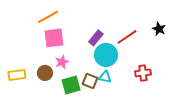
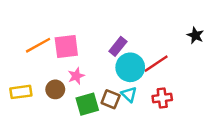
orange line: (48, 17) -> (38, 45), moved
red line: (127, 37) -> (156, 64), moved
red cross: (143, 73) -> (162, 98), moved
cyan triangle: (105, 77) -> (129, 94), turned 32

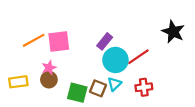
black star: (195, 35) -> (173, 32), size x1.5
pink star: (76, 76) -> (49, 68), moved
cyan triangle: (129, 94) -> (114, 84), turned 32
green square: (87, 104) -> (77, 93), turned 30

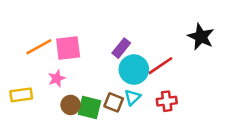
brown circle: (49, 80) -> (71, 105), moved

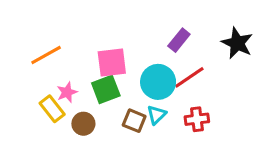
pink square: (68, 48) -> (112, 62), moved
purple rectangle: (121, 48) -> (179, 40), moved
yellow rectangle: (21, 95) -> (52, 109), moved, turned 60
green square: (90, 107) -> (106, 89), moved, turned -35

